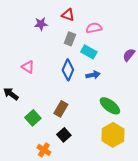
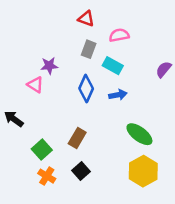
purple star: (41, 24) -> (49, 66), moved
orange cross: (44, 150) -> (47, 176), moved

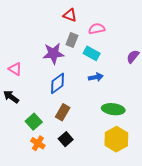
purple star: (49, 66) -> (53, 53), moved, size x1.5
pink triangle: (35, 85) -> (15, 69), moved
blue diamond: (86, 88) -> (57, 83), moved, turned 30
green ellipse: (139, 134) -> (113, 109), turned -30

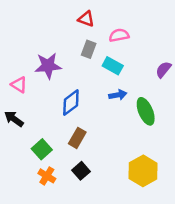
purple star: (53, 53) -> (48, 66), moved
green ellipse: (113, 109) -> (146, 111), moved, turned 60

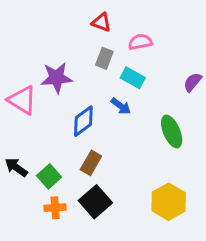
pink triangle: (19, 85) -> (22, 100), size x1.5
blue arrow: (118, 95) -> (121, 106), moved, turned 48
black arrow: (14, 119) -> (16, 167), moved
black square: (81, 171) -> (95, 202), size x1.5
orange cross: (47, 176) -> (55, 208), turned -36

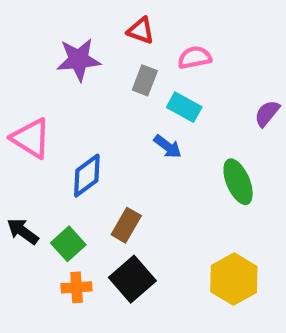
purple star: (57, 78) -> (79, 60), moved
blue diamond: (83, 121) -> (87, 176), moved

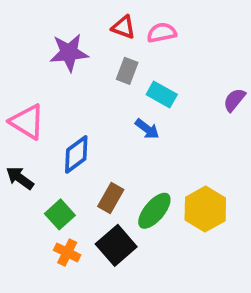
pink semicircle: (195, 58) -> (162, 33), moved
green ellipse: (238, 182) -> (154, 211), moved, turned 63
black arrow: (23, 231) -> (20, 178), moved
yellow hexagon: (234, 279) -> (205, 209), moved
orange cross: (77, 287) -> (67, 253), turned 30

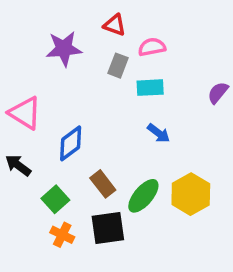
pink semicircle: (162, 33) -> (152, 47), moved
cyan rectangle: (162, 94) -> (150, 88), turned -32
blue arrow: (147, 129) -> (159, 133), moved
brown rectangle: (111, 198) -> (103, 184), turned -68
black square: (116, 245) -> (108, 228), turned 33

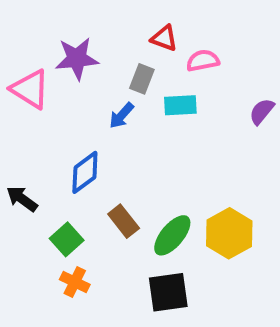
red triangle: (115, 25) -> (164, 38), moved
pink semicircle: (152, 47) -> (203, 61), moved
pink triangle: (25, 113) -> (30, 89), moved
blue arrow: (159, 133) -> (122, 115), moved, turned 95
black square: (108, 228) -> (168, 292), moved

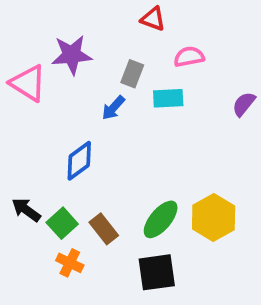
red triangle: (164, 38) -> (153, 19), moved
black arrow: (22, 199) -> (26, 210), moved
brown rectangle: (124, 221) -> (104, 229), moved

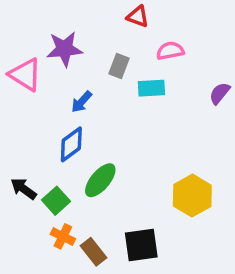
blue arrow: (113, 108) -> (82, 102), moved
green ellipse: (161, 219) -> (100, 180), moved
brown rectangle: (104, 229) -> (93, 252), moved

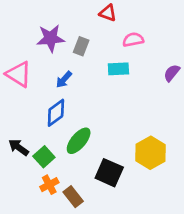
gray rectangle: (119, 66) -> (81, 46), moved
pink triangle: (25, 75) -> (19, 74), moved
orange cross: (63, 236) -> (49, 185), turned 36
black square: (141, 245) -> (109, 173), moved, turned 32

